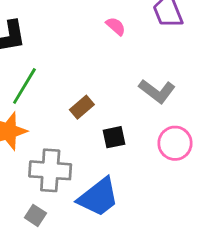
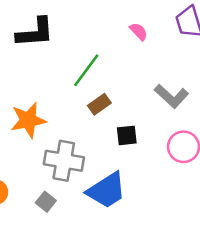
green line: (24, 86) -> (86, 70), moved

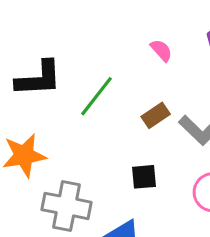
black L-shape: (35, 32) -> (39, 79), moved
brown rectangle: (99, 104) -> (156, 115), moved

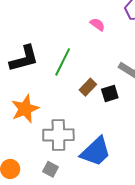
brown rectangle: (156, 115) -> (88, 87), moved
black square: (144, 177) -> (110, 93), moved

